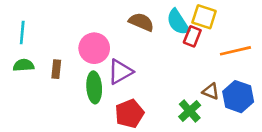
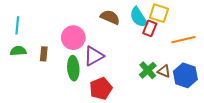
green cross: (190, 111) -> (148, 70), moved

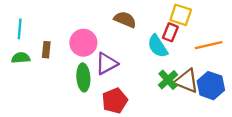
cyan semicircle: (139, 17) -> (158, 46), moved
brown rectangle: (44, 54) -> (46, 50), moved
brown triangle: (164, 71) -> (187, 81), size x1.6

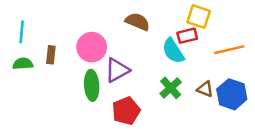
red rectangle: (170, 32) -> (187, 36), turned 54
green cross: (168, 80) -> (171, 88), moved
brown triangle: (187, 81) -> (205, 89), size x0.6

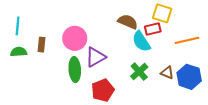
brown semicircle: (138, 22) -> (128, 22), moved

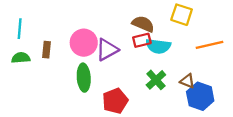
red rectangle: (153, 29) -> (142, 40), moved
cyan semicircle: (141, 41) -> (158, 46), turned -50
purple triangle: (96, 57) -> (107, 50), moved
blue hexagon: (189, 77) -> (200, 96), moved

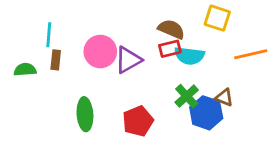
cyan line: (20, 29) -> (49, 35), moved
green ellipse: (84, 78) -> (85, 114), moved
blue hexagon: (200, 96) -> (206, 113), moved

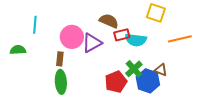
brown semicircle: (171, 29) -> (109, 21), moved
brown rectangle: (56, 60) -> (60, 59), moved
red pentagon: (138, 121) -> (116, 82), moved

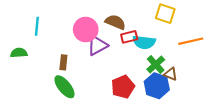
pink circle: (72, 37) -> (86, 29), moved
green cross: (134, 69) -> (156, 65), moved
green ellipse: (61, 82) -> (64, 87), turned -35

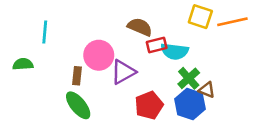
pink circle: (86, 29) -> (99, 55), moved
orange line: (191, 41) -> (232, 22), moved
purple triangle: (97, 45) -> (123, 72), moved

